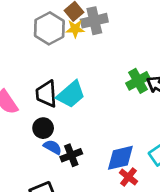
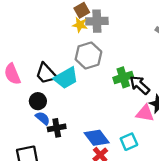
gray hexagon: (49, 28) -> (88, 55), moved
black trapezoid: (46, 94) -> (46, 74), turned -50
blue diamond: (120, 158) -> (97, 138), turned 55

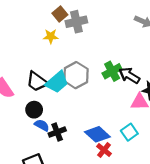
yellow star: (80, 25) -> (51, 36), moved
gray hexagon: (88, 55) -> (76, 75), moved

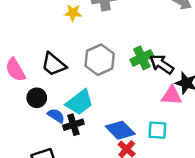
cyan trapezoid: (57, 82) -> (80, 102), moved
black circle: (34, 110) -> (37, 98), moved
cyan square: (129, 132) -> (157, 130), turned 35

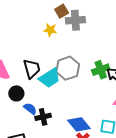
black trapezoid: (54, 64) -> (32, 69), turned -150
cyan trapezoid: (80, 102) -> (50, 78), moved

